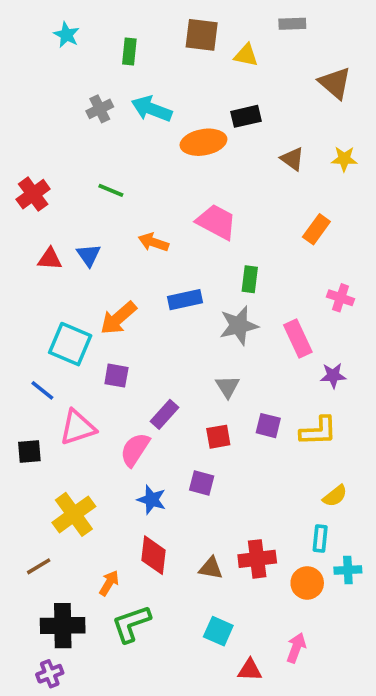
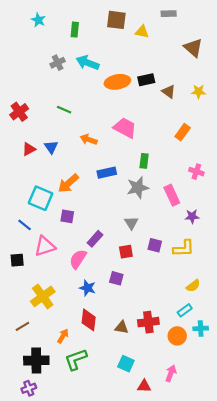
black rectangle: (246, 116) -> (146, 80), moved
red triangle: (50, 259) -> (29, 149), turned -32
cyan rectangle: (320, 539) -> (185, 310), turned 48

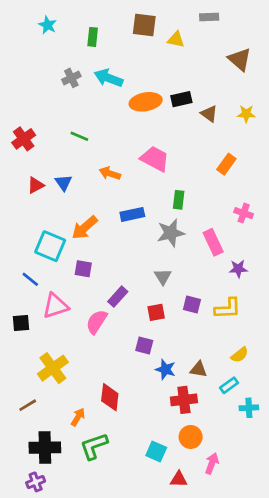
blue star: (88, 288) -> (165, 369), moved
brown triangle: (122, 327) -> (199, 369), moved
orange circle: (177, 336) -> (191, 437), moved

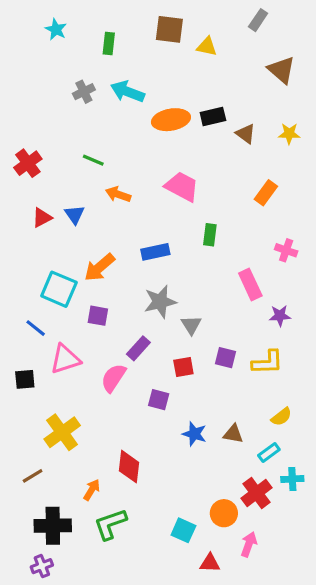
gray rectangle: (209, 17) -> (258, 20), moved, turned -54
orange arrow: (110, 173) -> (118, 194), moved
gray star: (171, 233) -> (160, 302), moved
purple square: (144, 346) -> (159, 400), moved
red cross: (184, 400) -> (257, 493), moved, turned -30

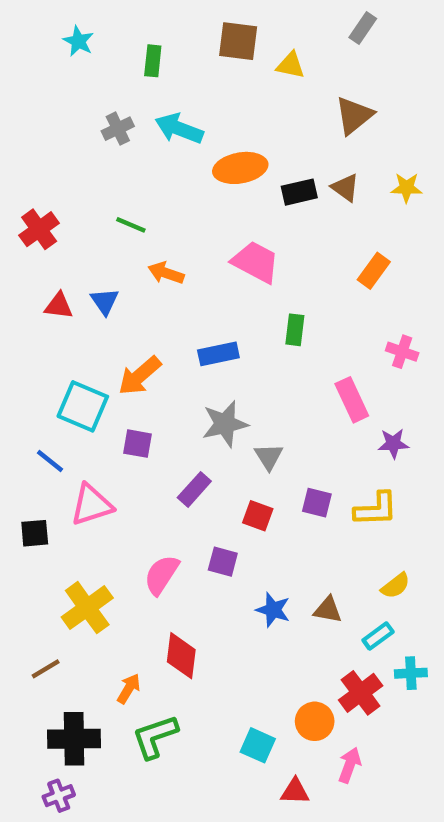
brown triangle: (281, 70) -> (354, 115), moved, turned 40
black rectangle: (213, 117) -> (299, 192), moved
red triangle: (42, 218) -> (59, 306), turned 35
red square: (183, 367) -> (258, 516), turned 30
pink semicircle: (113, 378) -> (162, 575), moved

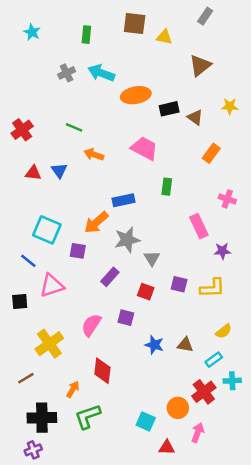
cyan star: (78, 41) -> (32, 32), moved
brown triangle: (345, 188) -> (195, 117), moved
orange arrow: (140, 376) -> (96, 222), moved

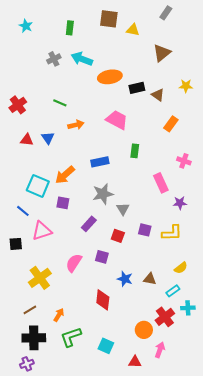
orange arrow: (94, 154) -> (76, 125), turned 147
orange arrow: (96, 222) -> (65, 175), moved
red diamond: (102, 371) -> (103, 300), moved
brown line: (26, 378) -> (30, 310), moved
cyan square: (146, 421) -> (106, 346), moved

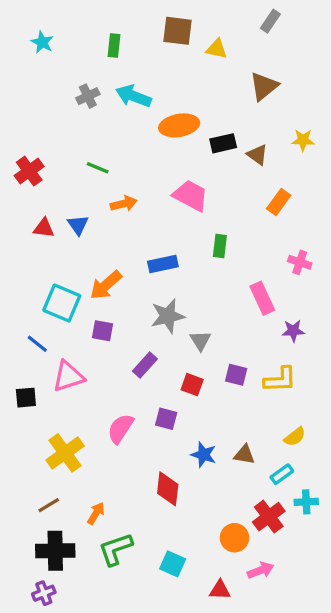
pink arrow: (160, 350) -> (261, 570), turned 49

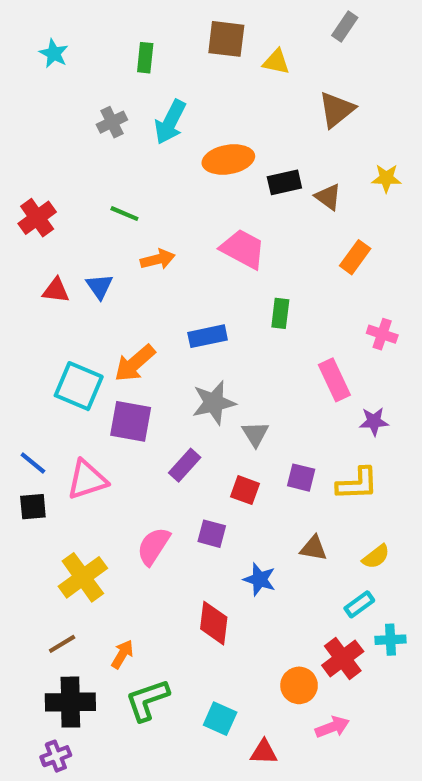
cyan arrow: (133, 96) -> (170, 122), turned -84
purple square: (103, 331) -> (131, 421), size x1.5
blue line: (37, 344) -> (33, 463), moved
brown triangle: (244, 455) -> (314, 548), moved
red triangle: (220, 590) -> (264, 752), moved

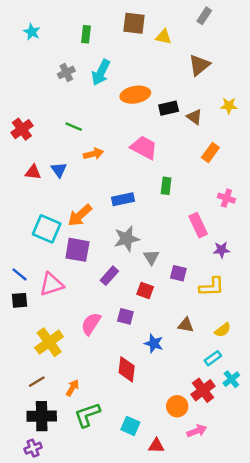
purple square: (301, 478) -> (178, 273), moved
cyan cross: (390, 640) -> (231, 379), turned -35

